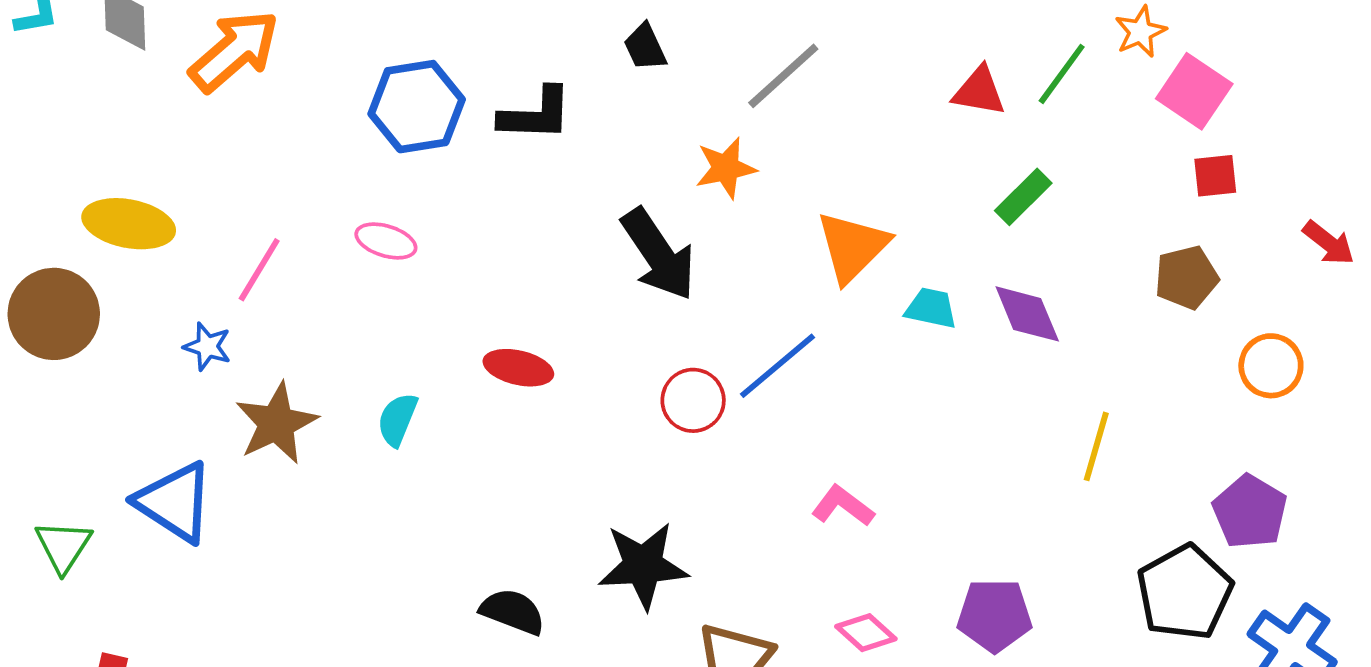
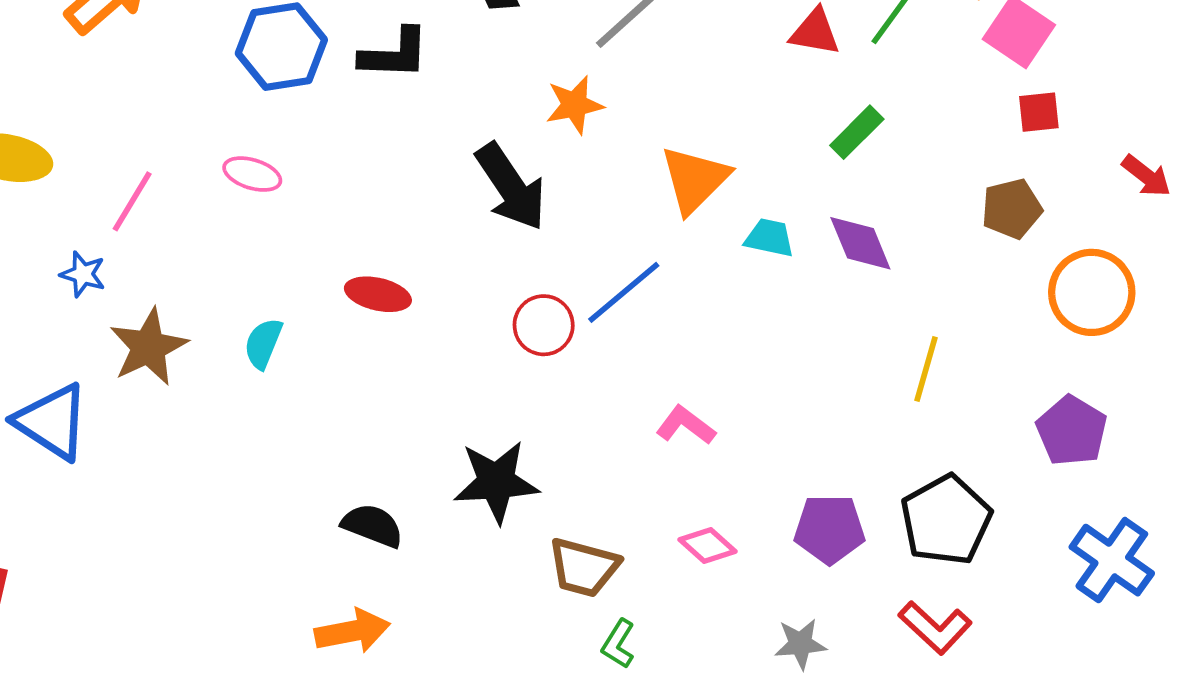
orange circle: (1271, 366) -> (1092, 292), size x1.4
black pentagon: (1185, 592) -> (946, 520), moved

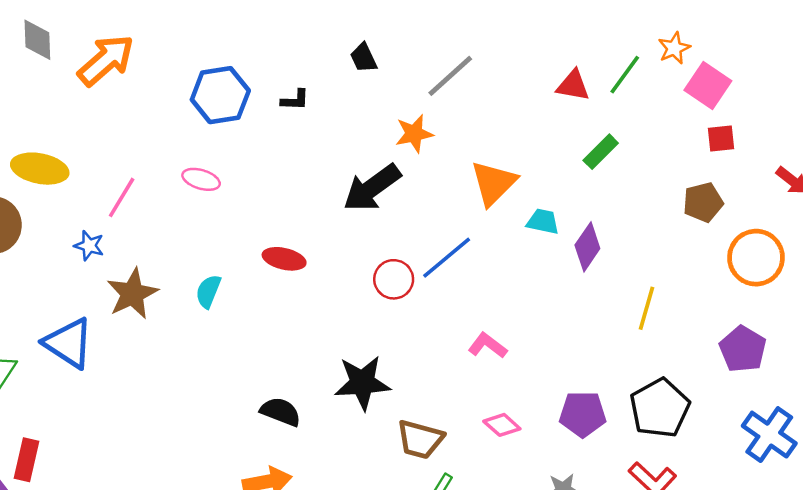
black L-shape: (394, 54) -> (295, 100), size x0.6
black arrow: (511, 187) -> (372, 188), turned 88
purple diamond: (860, 243) -> (587, 247), moved, turned 57

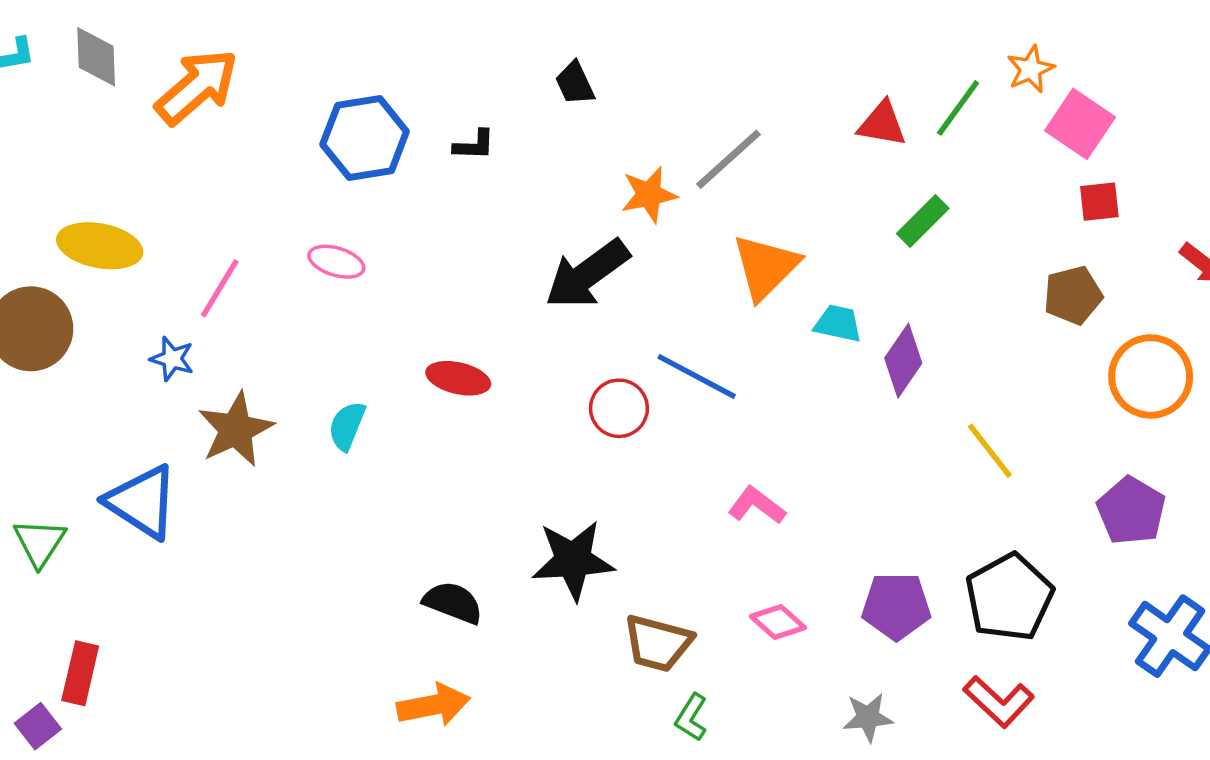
gray line: (450, 76) -> (728, 159), moved
blue line: (447, 258) -> (697, 376), turned 68
yellow line: (646, 308) -> (990, 451), turned -54

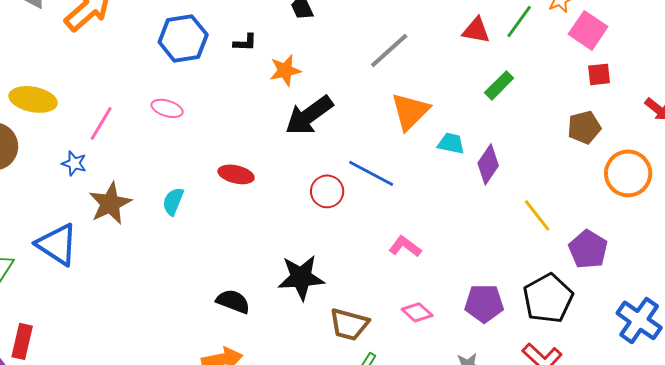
orange star: (649, 195) -> (285, 70), moved
purple pentagon: (1131, 511) -> (588, 249), moved

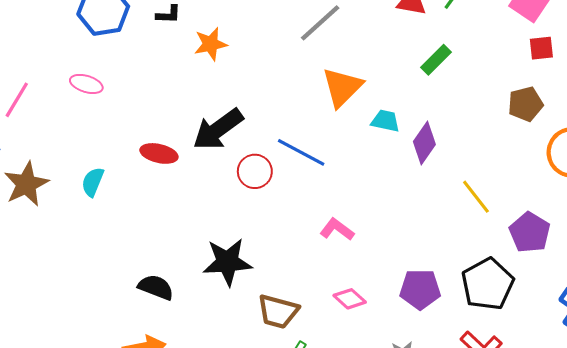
black arrow: (309, 115) -> (218, 129), moved

